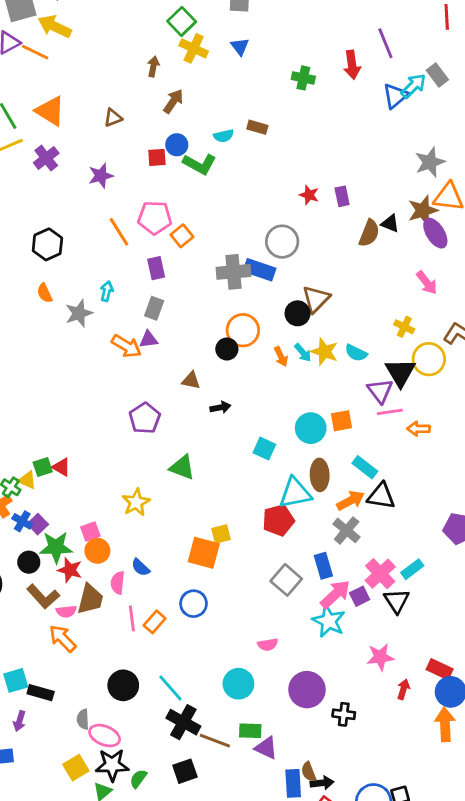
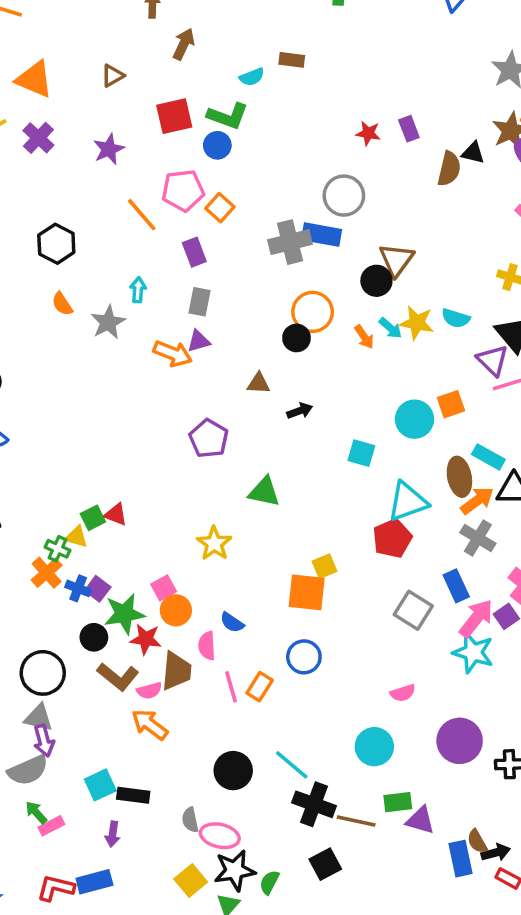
blue circle: (177, 145) -> (217, 145), moved
red square: (157, 157) -> (174, 116), size x1.5
brown ellipse: (320, 475) -> (459, 477), moved

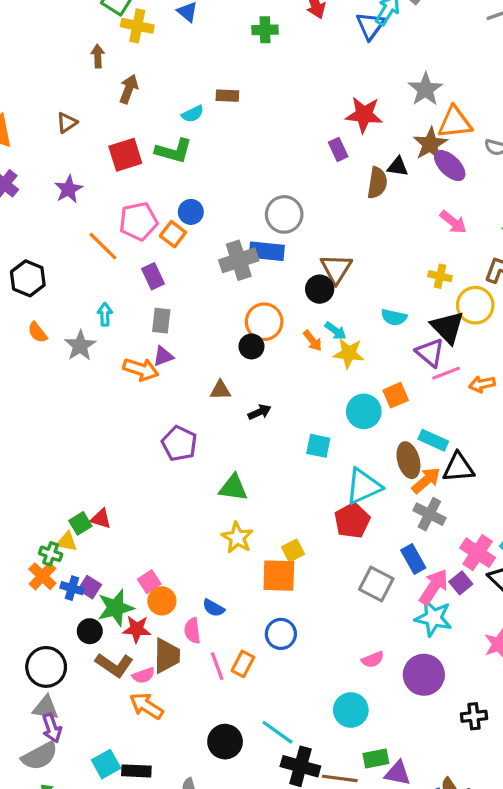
red star: (368, 133) -> (364, 115), moved, size x1.6
blue circle: (217, 145) -> (191, 212), moved
yellow star: (417, 323) -> (349, 353), moved
yellow star: (214, 543) -> (237, 538), moved
purple circle: (460, 741) -> (424, 675), moved

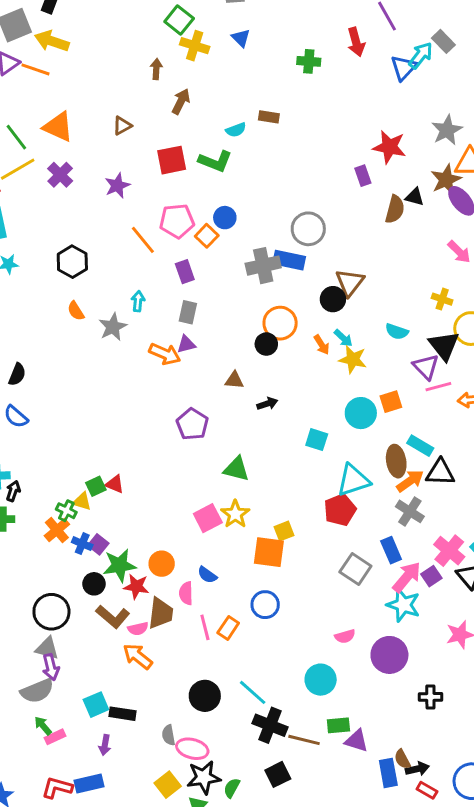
pink square: (149, 582) -> (208, 518), moved, size x1.4

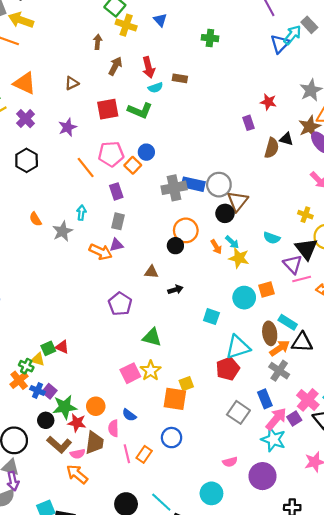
red arrow: (356, 42) -> (149, 67), moved
red star: (389, 147) -> (268, 102), size x0.7
gray circle: (308, 229) -> (219, 185), moved
black hexagon: (72, 262) -> (27, 160), moved

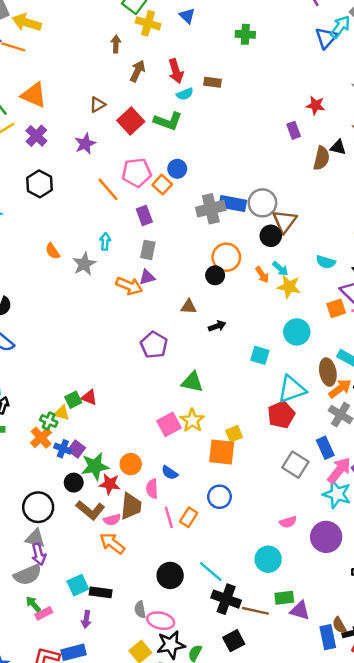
brown triangle: (72, 83) -> (98, 105), moved
red square: (108, 109) -> (131, 121), turned -30
orange square: (267, 290) -> (336, 308), moved

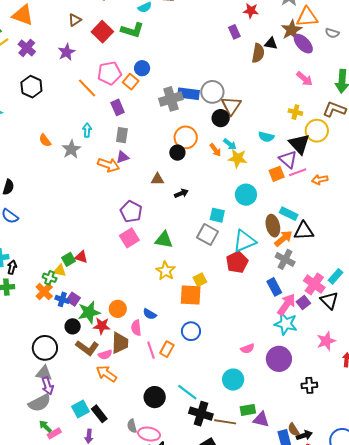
pink square: (169, 424) -> (129, 238), moved
gray square: (295, 465) -> (207, 235), moved
black rectangle: (101, 592) -> (99, 414), turned 48

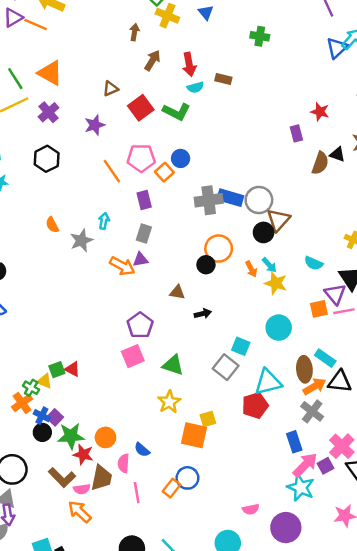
black circle: (73, 326) -> (42, 432), moved
orange rectangle: (167, 349) -> (172, 488), moved

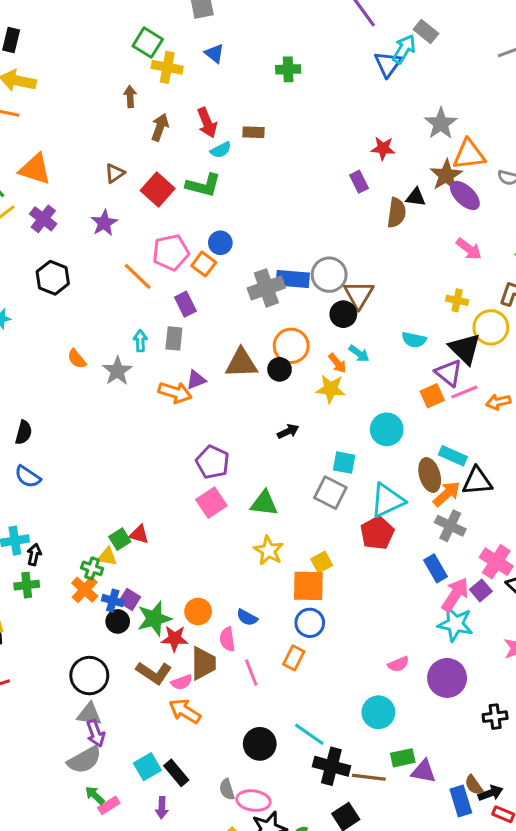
gray rectangle: (144, 233) -> (174, 338), moved
yellow star: (276, 283) -> (331, 389), moved
brown triangle: (177, 292) -> (241, 363), moved, size x1.6
blue circle: (187, 478) -> (310, 623), moved

